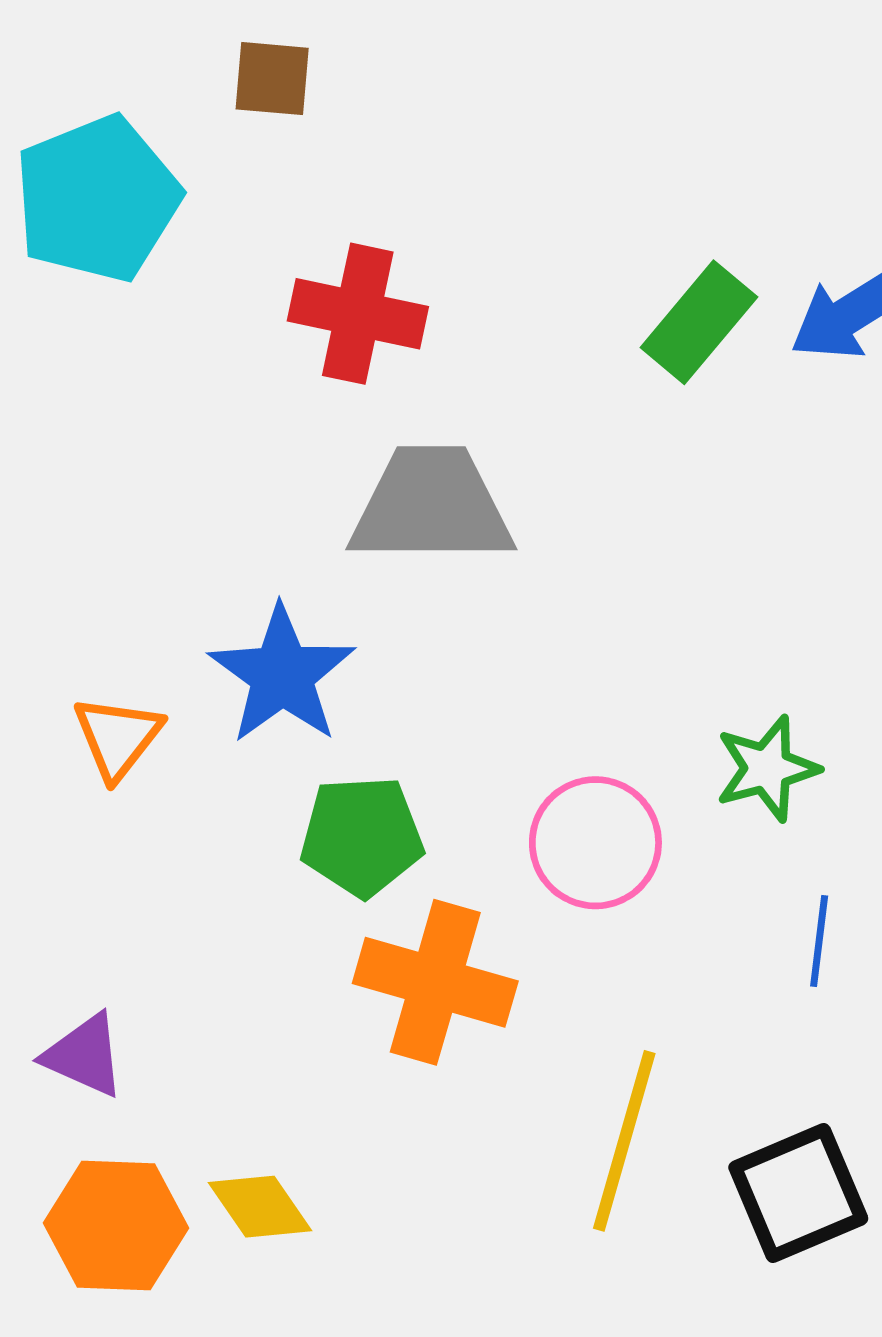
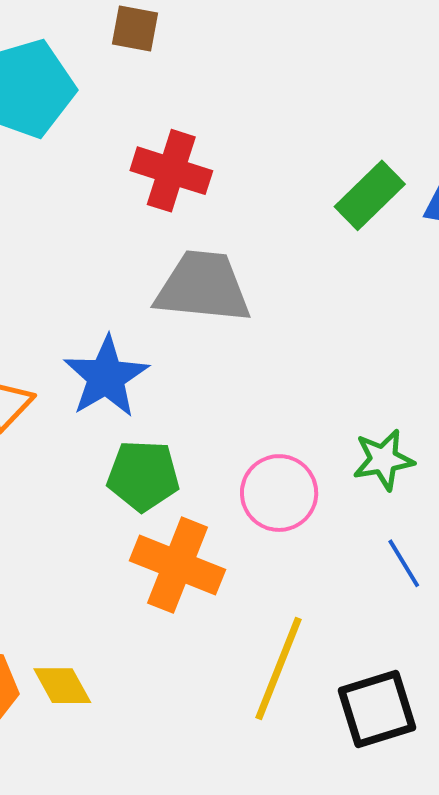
blue line: (819, 941) -> (404, 563), turned -44

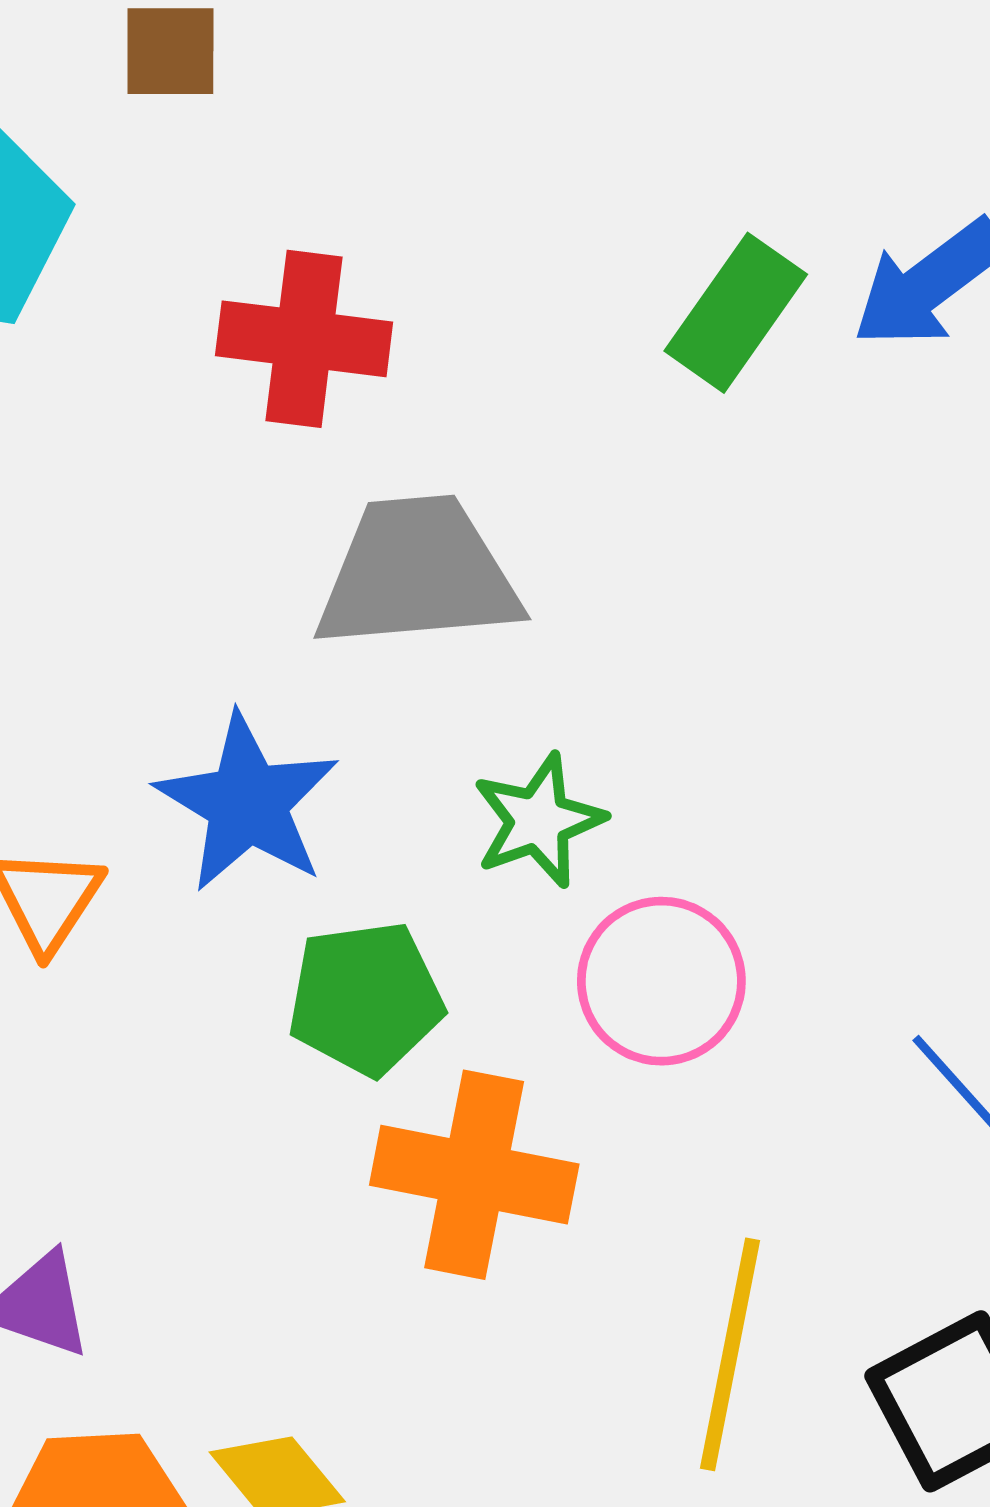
green star: (383, 460) -> (538, 821), moved

